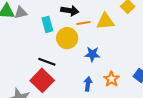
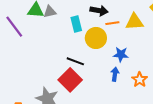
blue arrow: (88, 84) -> (115, 74), moved

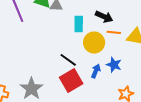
blue arrow: (115, 74) -> (96, 71), moved
red square: (70, 80) -> (71, 81), moved

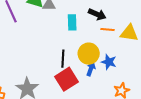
yellow circle: (94, 43) -> (89, 54), moved
black line: (68, 60) -> (63, 59), turned 60

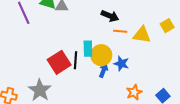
cyan rectangle: (72, 22) -> (88, 49), moved
red square: (67, 79) -> (59, 62), moved

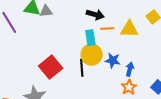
cyan rectangle: (88, 49) -> (90, 38), moved
black line: (75, 60) -> (82, 68), moved
blue arrow: (103, 71) -> (130, 69), moved

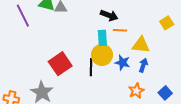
yellow triangle: (129, 29) -> (141, 45), moved
blue arrow: (130, 69) -> (143, 65), moved

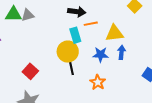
yellow circle: (102, 55) -> (68, 52), moved
red square: (60, 64) -> (30, 71), moved, size x0.7
orange star: (136, 91) -> (98, 82), moved

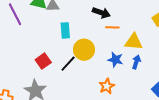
cyan rectangle: (75, 35) -> (65, 30), moved
black line: (71, 66) -> (68, 64), moved, turned 42

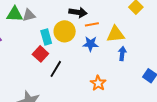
yellow circle: (84, 50) -> (65, 31), moved
blue star: (115, 60) -> (91, 44), moved
red square: (43, 61) -> (40, 54), moved

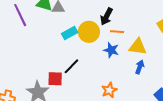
black arrow: (78, 12) -> (106, 16), turned 96
cyan rectangle: (46, 37) -> (70, 33), turned 63
red square: (40, 54) -> (55, 79), moved, turned 35

